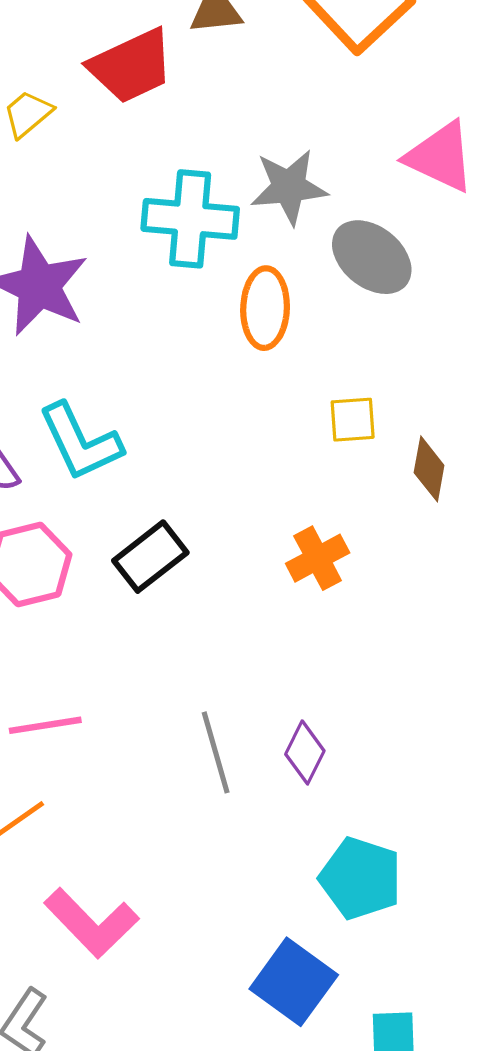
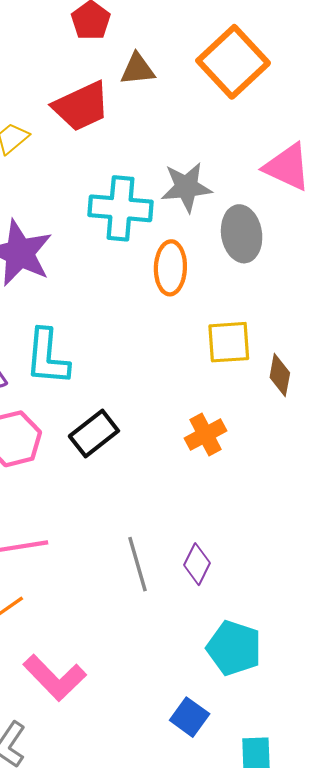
gray ellipse: (372, 257) -> (242, 234), turned 42
yellow square: (353, 420) -> (229, 342), size x1.4
cyan L-shape: (80, 442) -> (47, 357), turned 30
blue square: (294, 982) -> (190, 717), size x0.7

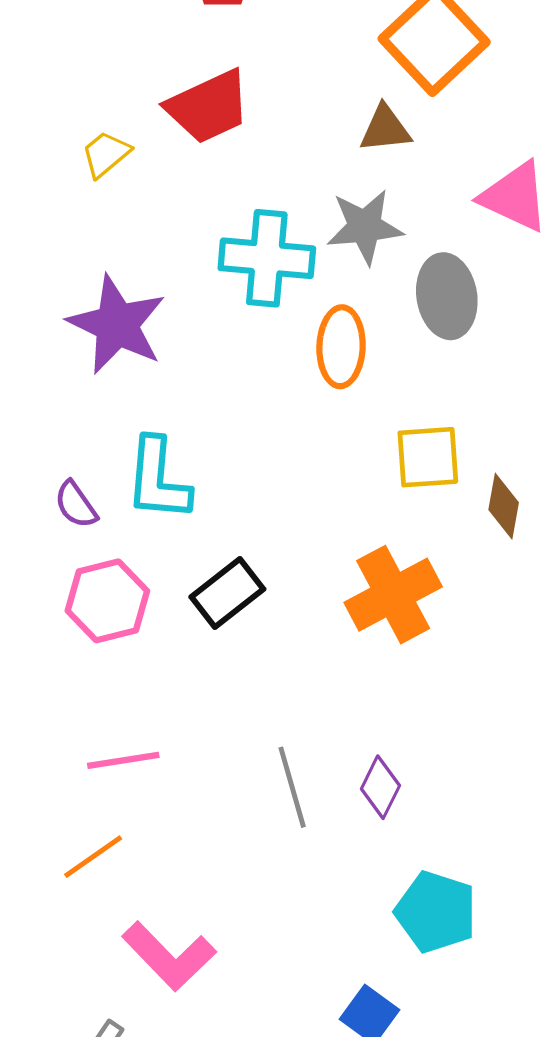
brown triangle: (137, 69) -> (385, 129), moved
orange cross: (205, 435) -> (393, 595), size x1.5

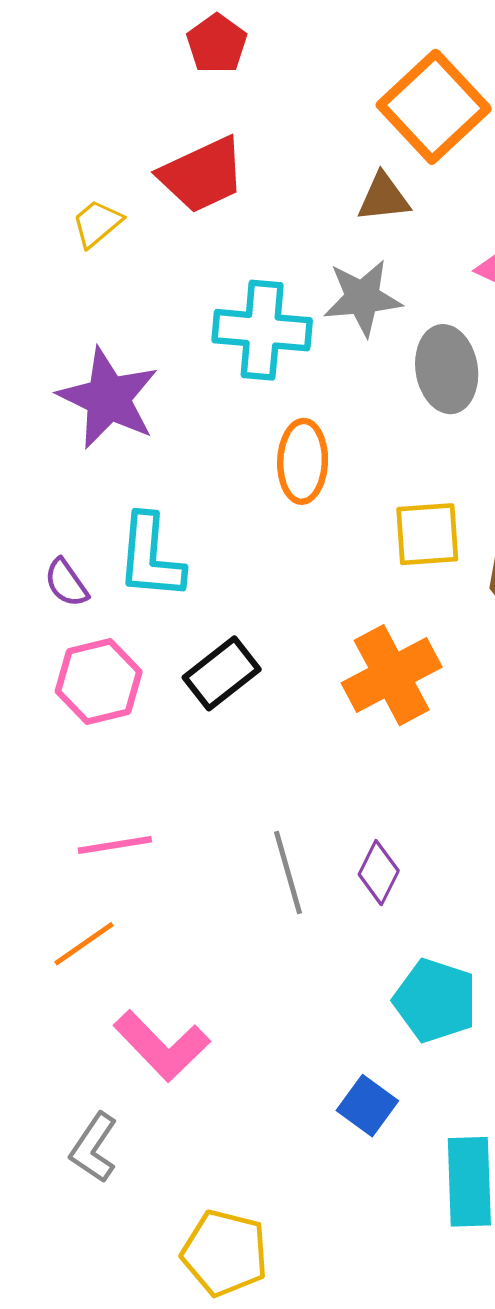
orange ellipse: (341, 347) -> (303, 461), moved

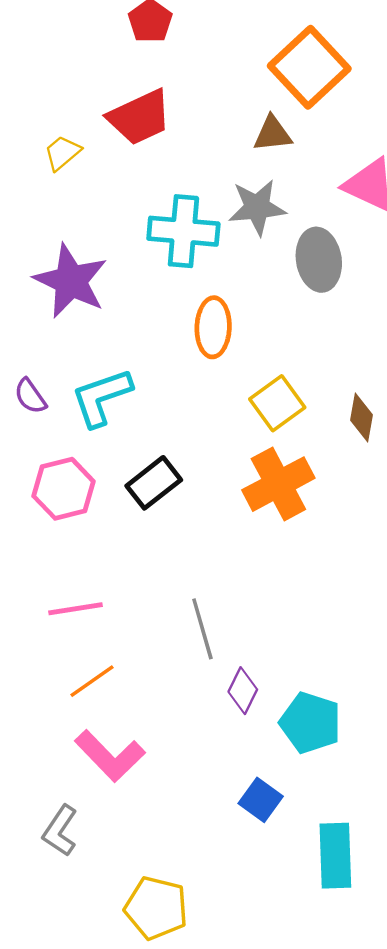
yellow square: (427, 534) -> (277, 403), moved, turned -32
cyan L-shape: (150, 557) -> (102, 397), turned 66
purple semicircle: (66, 583) -> (30, 396), moved
purple diamond: (379, 873) -> (243, 691), moved
orange line: (84, 944) -> (92, 681), moved

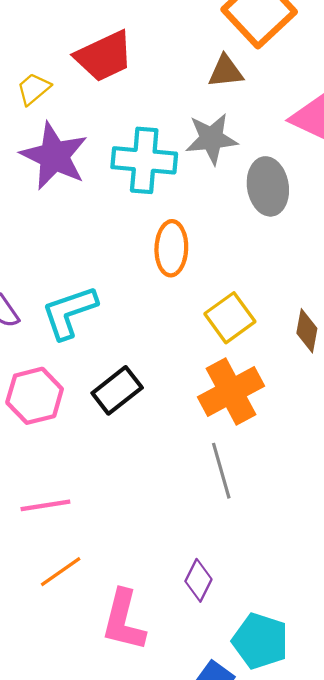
purple star: (71, 281) -> (54, 156), moved
gray line: (202, 629) -> (221, 471), moved
cyan pentagon: (310, 723) -> (260, 641), moved
pink L-shape: (110, 756) -> (124, 620), moved, turned 58

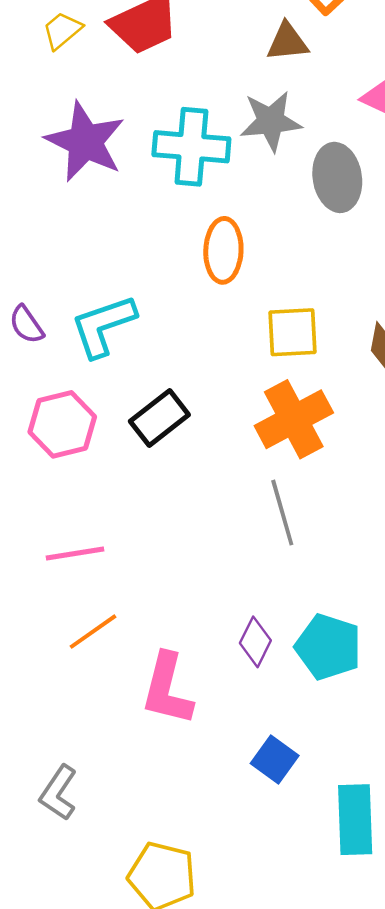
yellow trapezoid: (34, 89) -> (62, 30), moved
yellow square: (230, 318) -> (292, 332), turned 33
cyan pentagon: (260, 641) -> (328, 647), moved

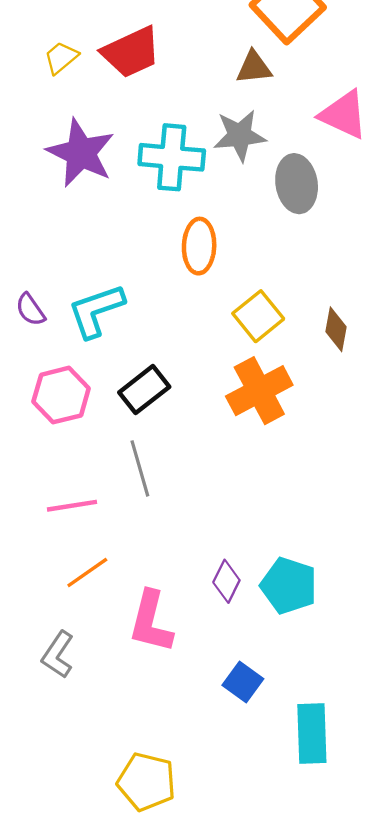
yellow square: (292, 332) -> (258, 316), turned -36
gray line: (282, 513) -> (140, 468), moved
gray L-shape: (58, 793) -> (58, 655), moved

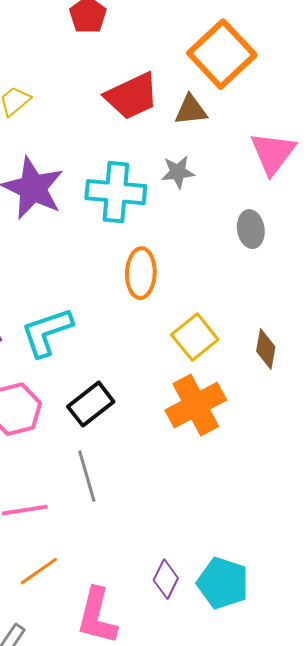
red trapezoid: (131, 52) -> (132, 96), moved
pink triangle: (344, 115) -> (273, 153), turned 42
gray star: (240, 135) -> (178, 172), size x0.7
gray ellipse: (297, 184) -> (251, 229), moved, size x0.7

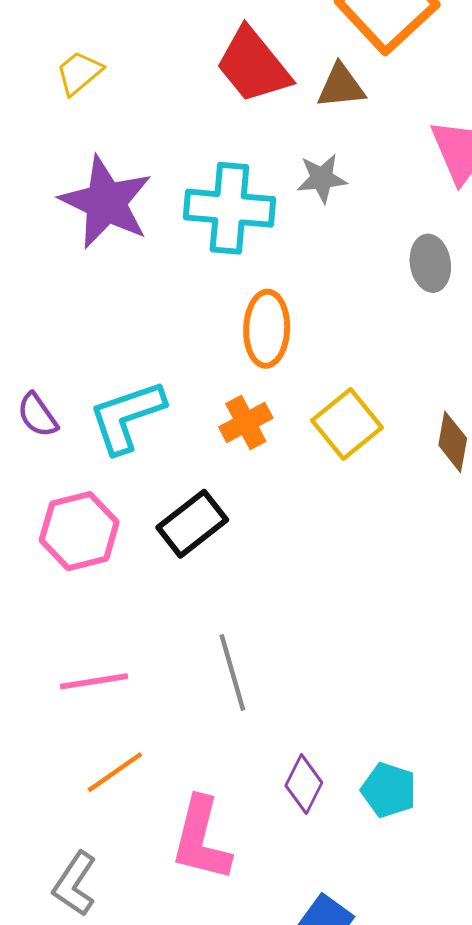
red trapezoid: (132, 96) -> (253, 65), turned 76
orange cross: (196, 405) -> (246, 422), moved, size x0.6
gray line: (87, 476) -> (232, 672), moved
cyan pentagon: (223, 583) -> (389, 790), size x0.7

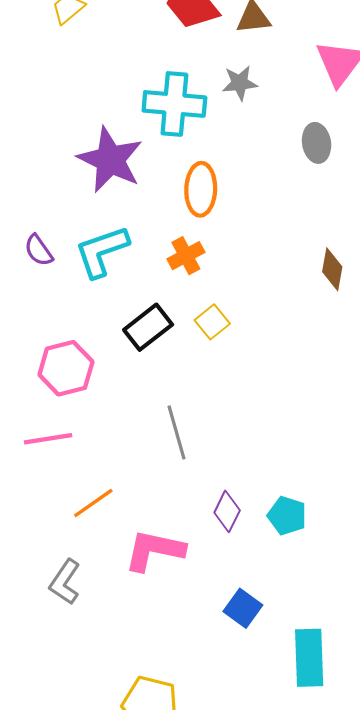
purple star: (106, 202) -> (110, 160), moved
yellow square: (347, 424) -> (212, 322), moved, size x0.7
pink hexagon: (79, 531) -> (66, 368), moved
pink line: (94, 681) -> (48, 439), moved
pink L-shape: (201, 839) -> (154, 550), turned 88

